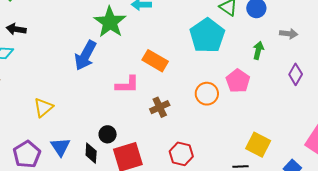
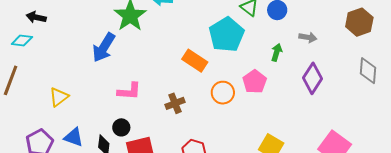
orange rectangle: (155, 61) -> (195, 61), moved
purple diamond: (296, 74) -> (312, 78), size x1.4
pink L-shape: (127, 85) -> (129, 91), moved
blue triangle: (60, 147) -> (74, 137), turned -40

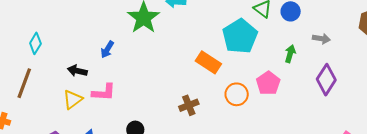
black arrow: (36, 17) -> (77, 71), moved
cyan diamond: (22, 41) -> (35, 43), turned -65
blue arrow: (104, 47) -> (107, 49), moved, size x0.6
pink L-shape: (129, 91) -> (104, 92), moved

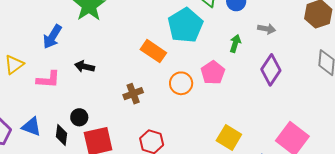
blue arrow: (107, 49) -> (52, 37), size x1.4
black arrow: (77, 71) -> (84, 67), moved
yellow triangle: (73, 99) -> (14, 65), moved

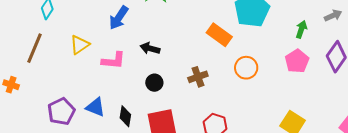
gray arrow: (267, 29) -> (333, 15), turned -36
pink pentagon: (213, 73) -> (297, 61), moved
black circle: (79, 117) -> (154, 83), moved

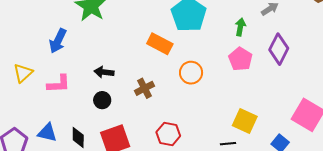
black arrow: (150, 48) -> (104, 72), moved

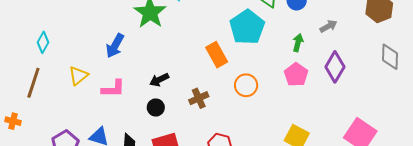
orange rectangle: (160, 44) -> (217, 55), turned 30
black arrow: (104, 72) -> (159, 80), turned -36

